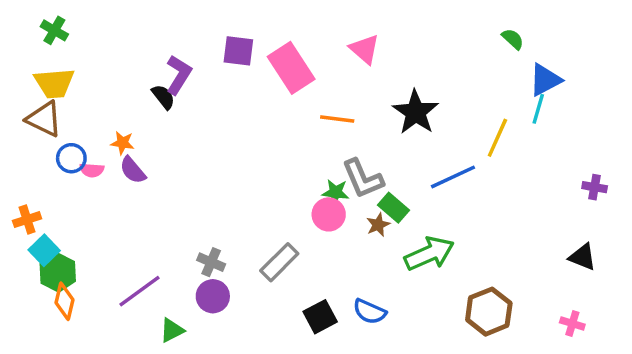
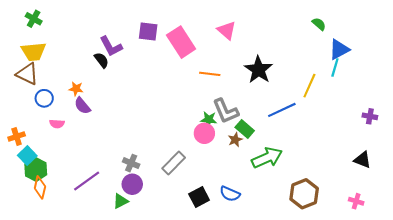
purple L-shape: (179, 75) -> (111, 46), turned 120
pink semicircle: (92, 170) -> (57, 124), moved
green triangle: (172, 330) -> (121, 201), moved

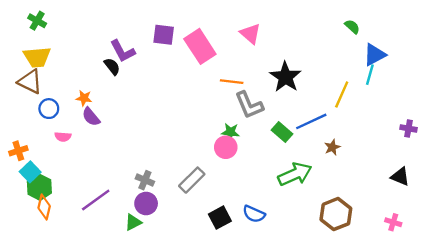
gray L-shape: (226, 111) -> (249, 105), moved
green rectangle: (245, 129) -> (282, 132), moved
brown star: (235, 140) -> (332, 147), moved

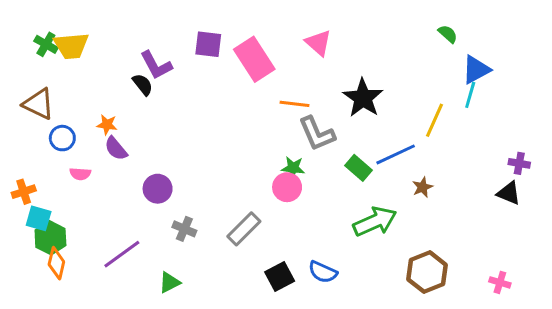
green cross: (37, 21) -> (46, 44), moved
yellow trapezoid: (37, 57) -> (71, 46), moved
cyan square: (30, 172) -> (39, 218), turned -30
black triangle: (400, 177) -> (509, 193), moved
purple circle: (146, 203) -> (158, 189), moved

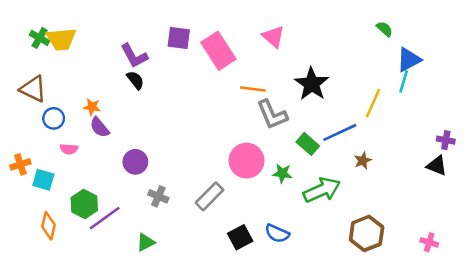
black semicircle: (143, 85) -> (135, 80), moved
green star: (293, 168) -> (282, 173), moved
pink circle: (287, 187) -> (247, 161), size x1.4
cyan square: (39, 218) -> (43, 180), moved
green hexagon: (50, 238) -> (84, 204), moved

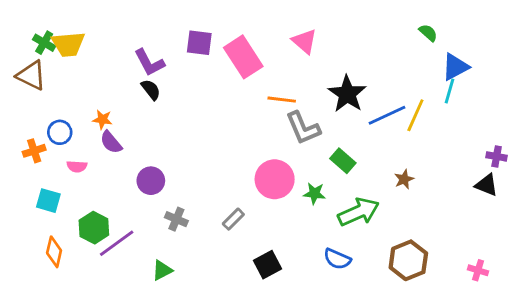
brown triangle: (33, 89) -> (31, 75), moved
blue line: (340, 132) -> (387, 115), moved
orange cross: (20, 164) -> (34, 151), moved
gray rectangle: (209, 196) -> (233, 219), size x0.7
blue semicircle: (277, 233) -> (337, 259), moved

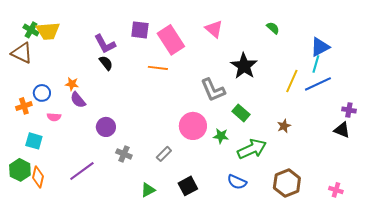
green semicircle: (428, 33) -> (273, 28), moved
orange line: (282, 100) -> (158, 68), moved
blue line: (387, 115) -> (318, 84), moved
green hexagon: (94, 228) -> (20, 170), moved
green triangle: (162, 270) -> (148, 190), moved

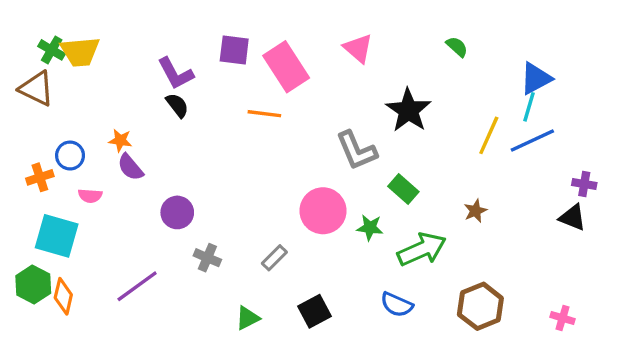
cyan square: (34, 141) -> (57, 236), size x1.5

